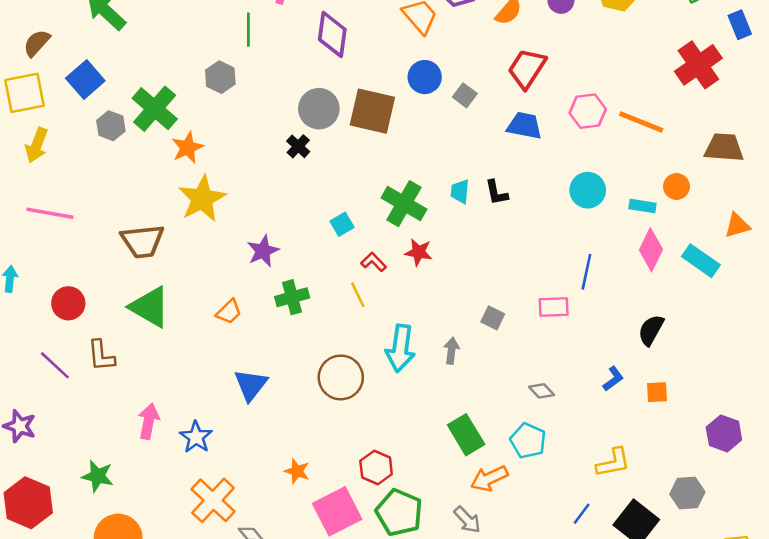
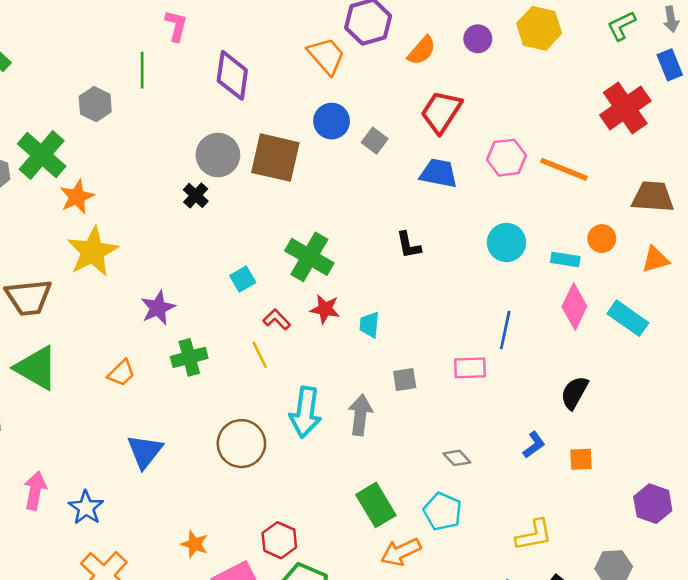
gray hexagon: (220, 77) -> (95, 104), moved
cyan trapezoid: (460, 191) -> (369, 325), moved
orange triangle: (737, 225) -> (655, 259), moved
gray square: (493, 318) -> (405, 380), turned -35
gray arrow: (451, 351) -> (360, 415), size x1.4

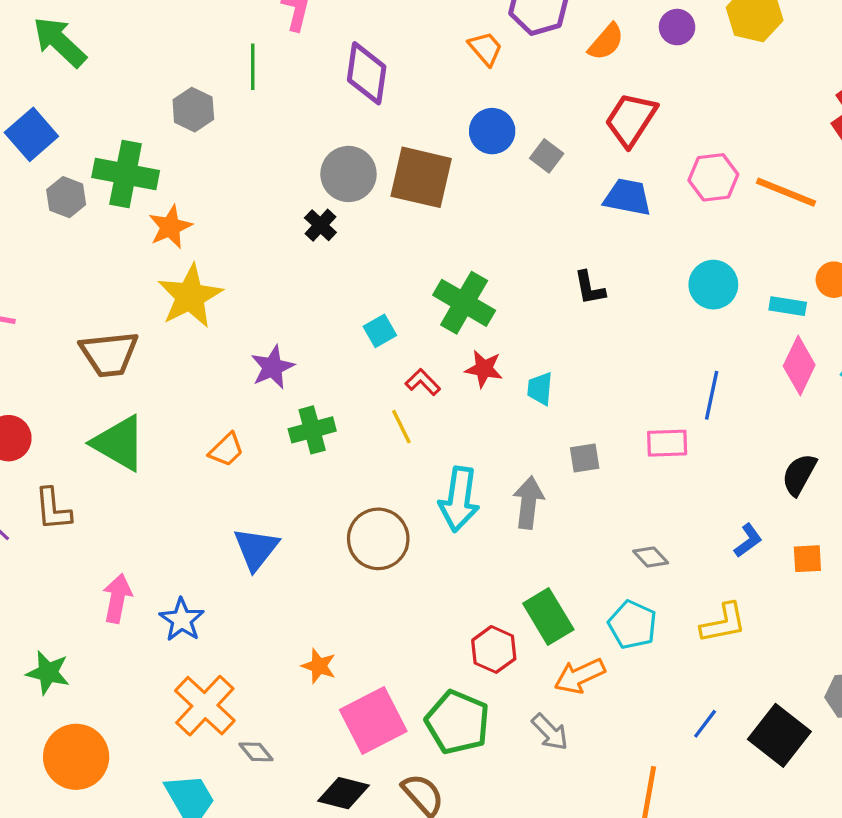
orange trapezoid: (326, 56) -> (486, 49), size x0.7
green cross: (42, 155) -> (126, 174), turned -30
yellow L-shape: (534, 535) -> (723, 623), moved
red hexagon: (279, 540) -> (494, 649), moved

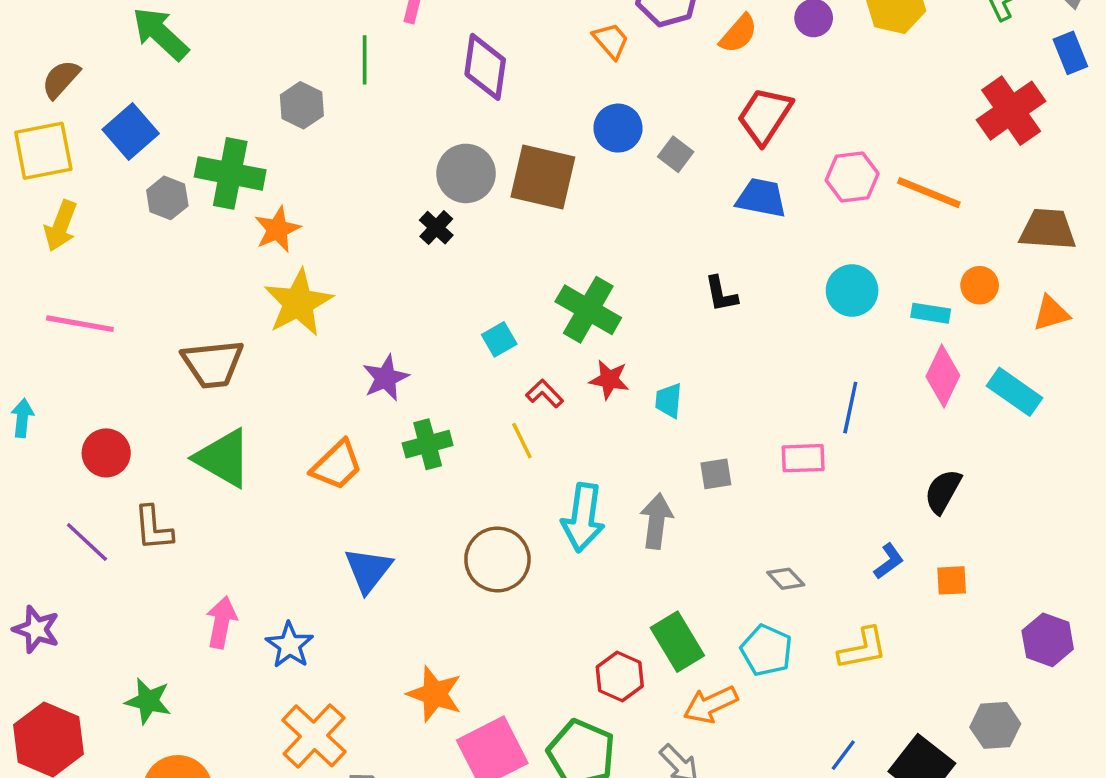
orange trapezoid: (226, 450) -> (337, 465), size x1.4
orange star: (319, 666) -> (435, 694), size x1.5

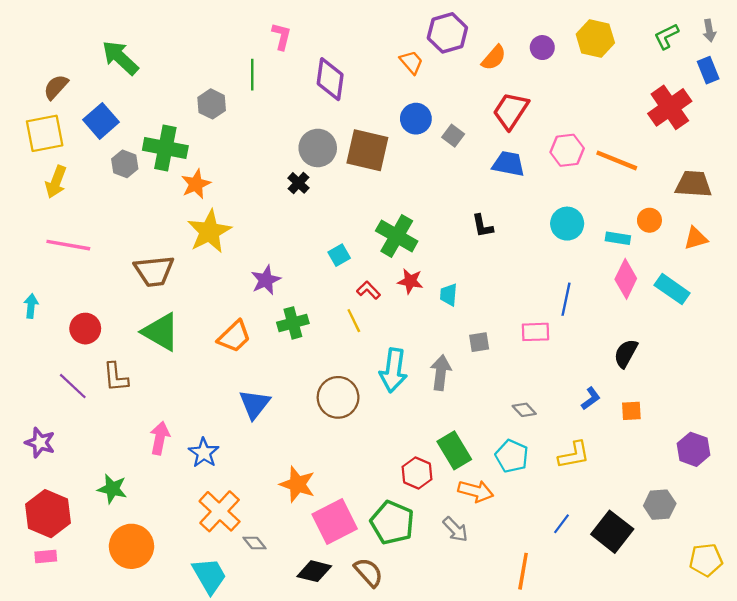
orange arrow: (711, 704) -> (476, 491), turned -140

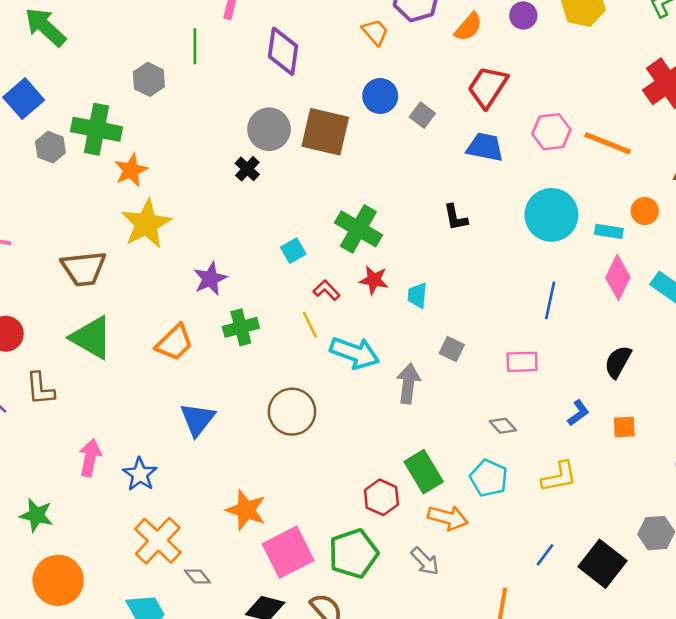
cyan circle: (567, 224) -> (551, 215), size x1.4
pink rectangle: (536, 332) -> (522, 362), moved
gray square: (479, 342) -> (452, 349), turned 35
cyan arrow: (393, 370) -> (355, 353), moved, turned -78
green pentagon: (392, 523) -> (353, 554), turned 30

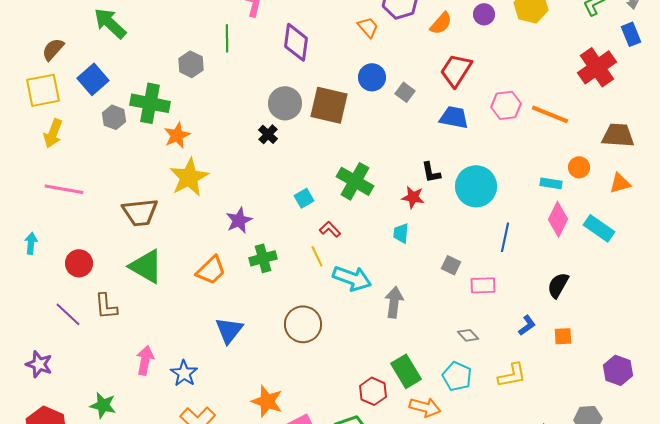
cyan circle: (551, 215) -> (476, 186), moved
red star: (374, 280) -> (413, 197), moved
gray square: (452, 349) -> (451, 265), moved

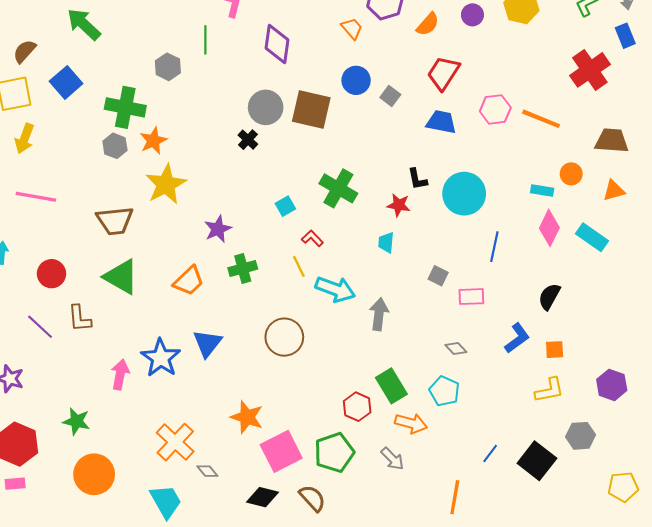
gray hexagon: (114, 117) -> (115, 146), moved
blue L-shape: (527, 325) -> (517, 338), size x1.4
blue star: (184, 373) -> (161, 358), moved, size x1.4
yellow L-shape: (512, 375) -> (549, 390), moved

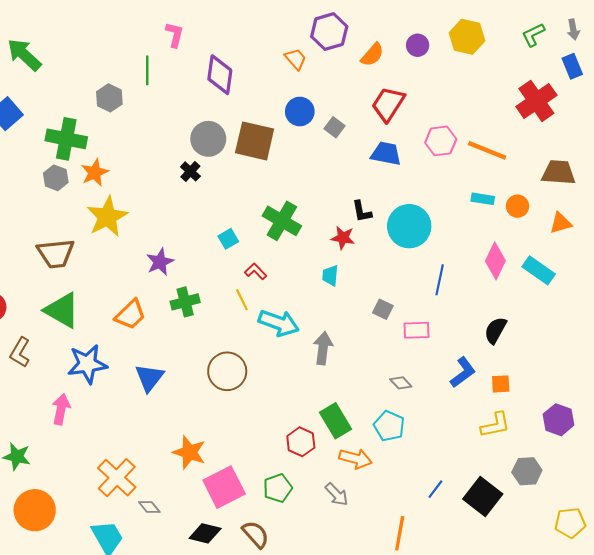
cyan rectangle: (542, 191) -> (483, 199), moved
brown L-shape: (80, 318) -> (20, 352), turned 36
blue star: (161, 358) -> (87, 364), moved, turned 30
green pentagon: (334, 452) -> (278, 488), size x0.7

